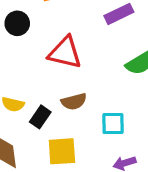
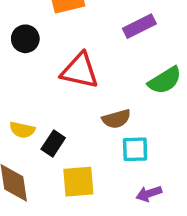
brown semicircle: (74, 102) -> (116, 119), moved

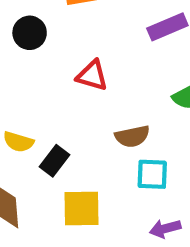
red triangle: (80, 71) -> (92, 76), size x0.7

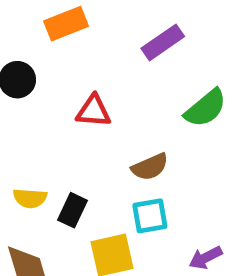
cyan square: (152, 174) -> (150, 216), moved

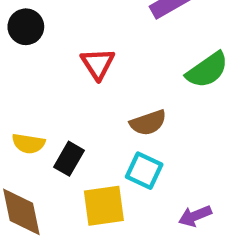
red triangle: (94, 111) -> (98, 64), turned 48
cyan square: (150, 216) -> (144, 171), turned 30

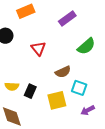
cyan square: (144, 171) -> (79, 88), moved
yellow square: (104, 206) -> (57, 100), moved

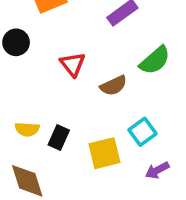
brown semicircle: (63, 72) -> (114, 86), moved
cyan square: (79, 88) -> (143, 132), turned 35

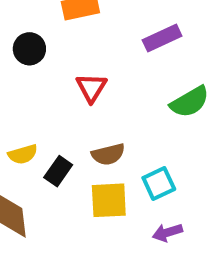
brown semicircle: (114, 86) -> (108, 154), moved
yellow semicircle: (27, 129) -> (23, 154), turned -30

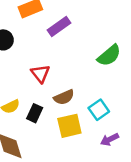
purple rectangle: (162, 38) -> (59, 27), moved
red triangle: (91, 88) -> (40, 73), moved

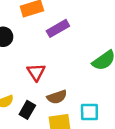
cyan square: (99, 110) -> (89, 112), turned 30

